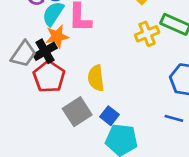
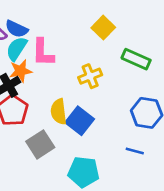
yellow cross: (147, 34) -> (90, 76), moved
blue square: (109, 116) -> (80, 121), moved, size x1.5

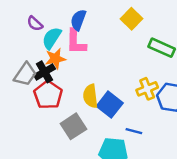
blue semicircle: (17, 29) -> (78, 20), moved, turned 85
yellow cross: (90, 76) -> (147, 89), moved
blue line: (135, 151) -> (134, 131), moved

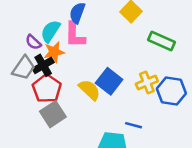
purple semicircle: (35, 24) -> (33, 42), moved
yellow semicircle: (90, 96) -> (90, 90), turned 140
blue square: (110, 105) -> (109, 81), moved
gray square: (73, 126) -> (53, 114), moved

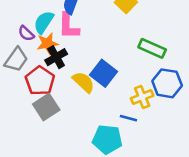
green rectangle: (162, 41) -> (152, 48), moved
black cross: (43, 65) -> (56, 57), moved
yellow cross: (147, 82) -> (142, 97), moved

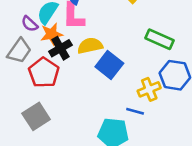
yellow semicircle: (84, 82) -> (90, 46), moved, turned -55
gray square: (46, 107) -> (36, 116), moved

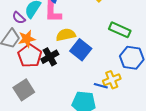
orange star: (51, 34) -> (27, 39), moved
black cross: (60, 48) -> (50, 57), moved
yellow cross: (149, 89) -> (112, 80), moved

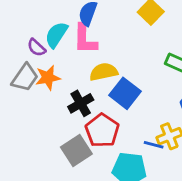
red pentagon: (30, 56) -> (102, 130), moved
gray square: (24, 90) -> (76, 150), moved

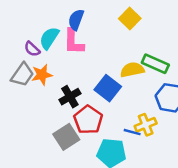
yellow semicircle: (104, 72) -> (132, 70), moved

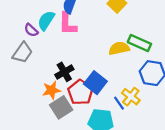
orange star: (42, 75) -> (51, 90), moved
blue square: (108, 88) -> (95, 83), moved
yellow cross: (146, 125) -> (131, 97), turned -30
blue line: (132, 132) -> (119, 103), turned 40

